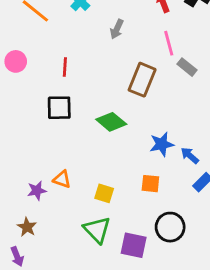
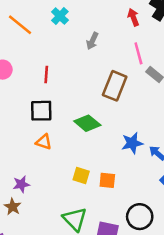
orange triangle: (62, 179) -> (44, 142), moved
orange square: (150, 184) -> (107, 180), moved
yellow square: (104, 193) -> (81, 175), moved
brown star: (27, 227) -> (13, 207), moved

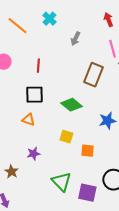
orange triangle: (44, 142) -> (28, 120), moved
yellow square: (81, 175) -> (66, 137), moved
purple star: (21, 184) -> (33, 154), moved

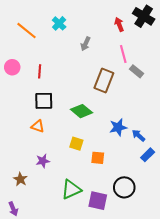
red line: (38, 66) -> (40, 71), moved
green triangle: (61, 182) -> (71, 189), turned 50

